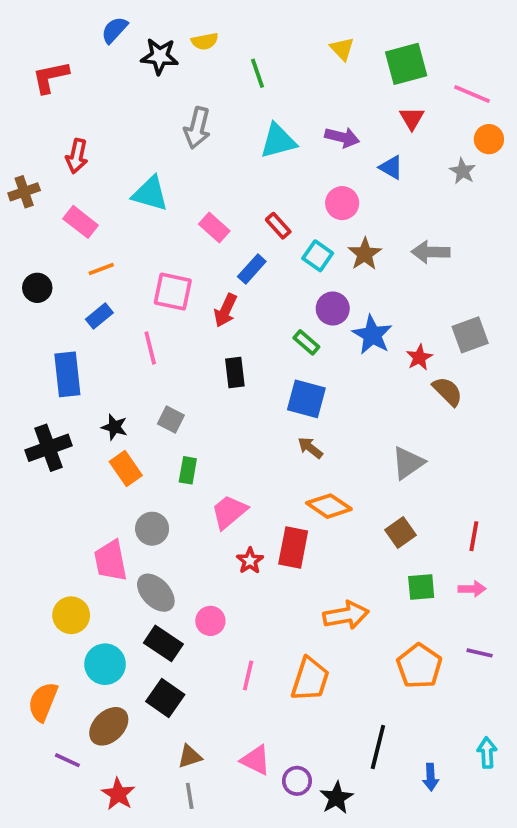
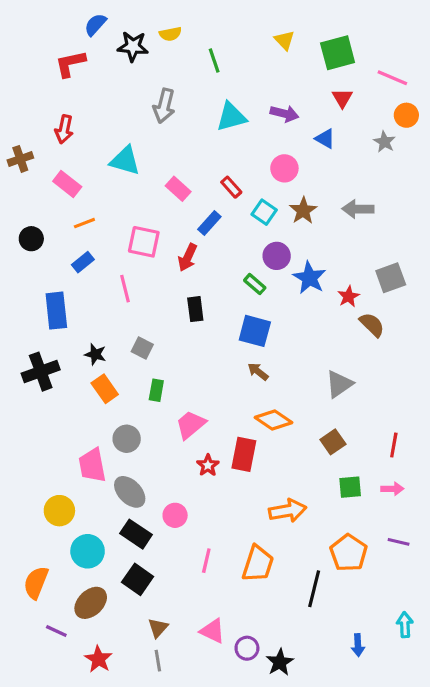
red L-shape: (50, 77) -> (70, 64), moved
black line: (378, 747) -> (314, 589), moved
brown triangle: (190, 756) -> (158, 628), turned -30

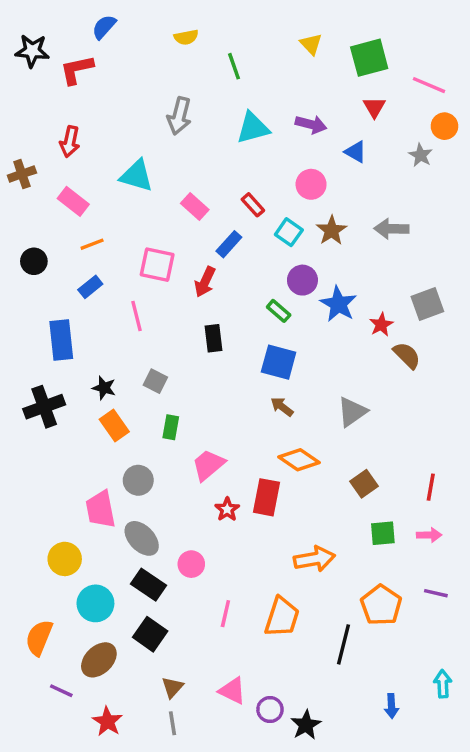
black star: (133, 46) -> (32, 51), moved
gray triangle: (339, 384) -> (352, 412), moved

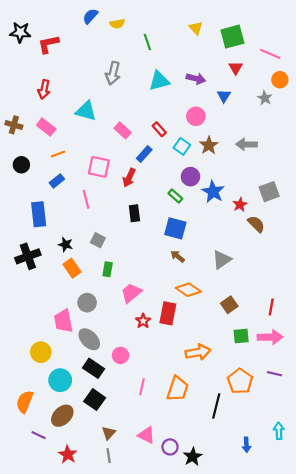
blue semicircle: (104, 27) -> (90, 16), moved
blue triangle: (356, 152) -> (224, 96), turned 32
brown cross: (22, 174) -> (14, 125), moved, turned 35
pink arrow: (429, 535) -> (270, 337), size x1.6

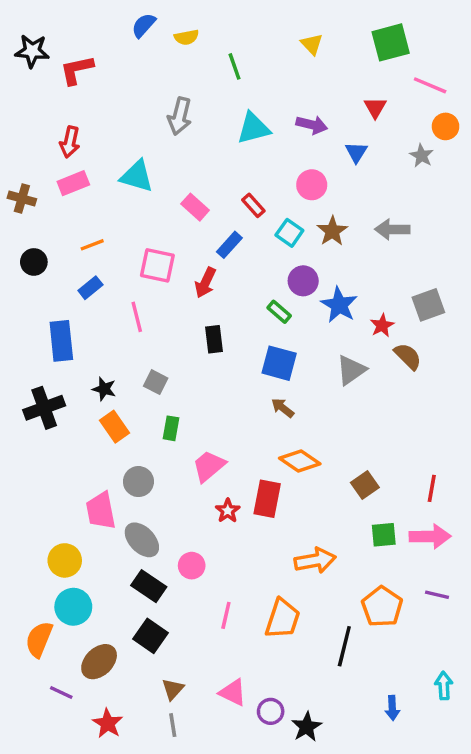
green square: (232, 37) -> (391, 42), moved
pink rectangle: (46, 127) -> (73, 183), moved, turned -60
gray triangle: (222, 260) -> (351, 370), moved
cyan circle: (60, 380) -> (73, 607), moved

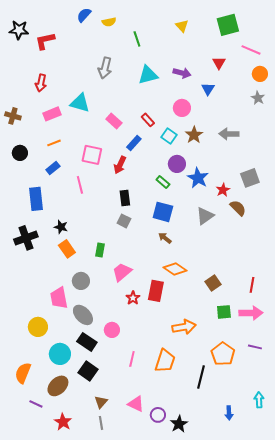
gray star: (422, 156) -> (258, 98), moved
pink rectangle: (73, 183) -> (52, 114), moved
gray square: (156, 382) -> (124, 221), moved
cyan circle: (73, 607) -> (60, 354), moved

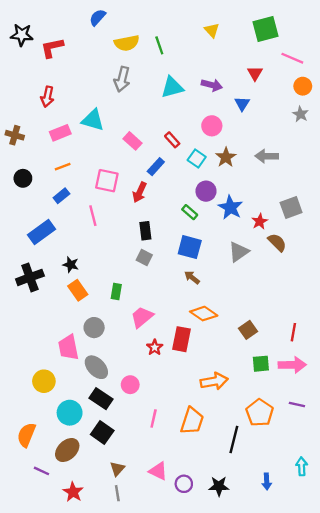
yellow semicircle: (109, 22) -> (127, 43), moved, size x1.5
blue rectangle: (36, 199) -> (42, 232), turned 60
black star: (179, 424) -> (219, 486), moved, turned 30

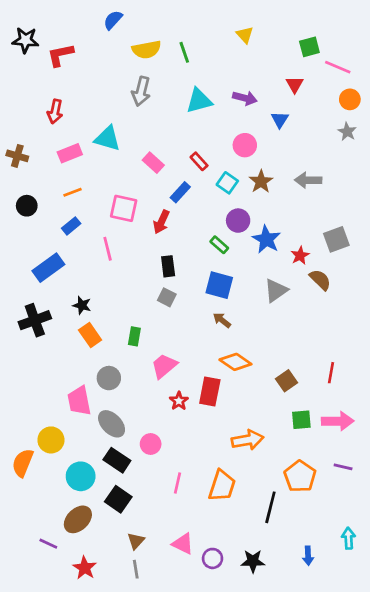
green square: (265, 29) -> (309, 47), moved, size x0.7
red line: (293, 332) -> (331, 373), moved
orange semicircle: (26, 435) -> (23, 463), moved

